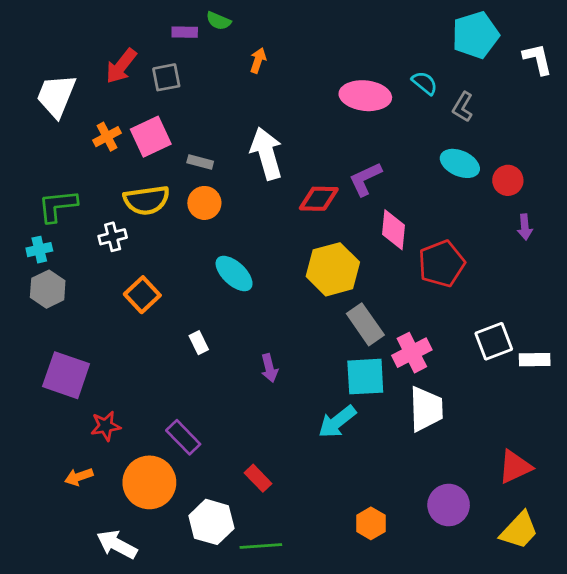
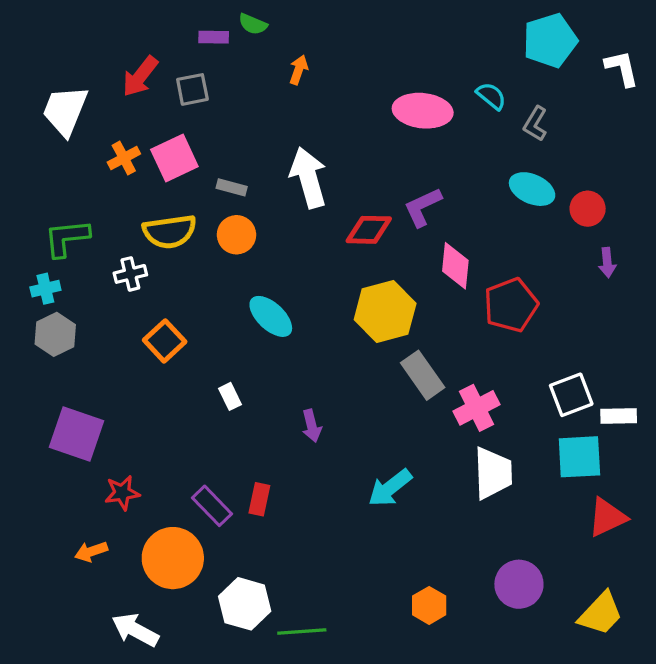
cyan square: (365, 377) -> (579, 457), moved
red triangle: (515, 467) -> (607, 517), moved
red rectangle: (258, 478) -> (259, 499), moved, turned 56

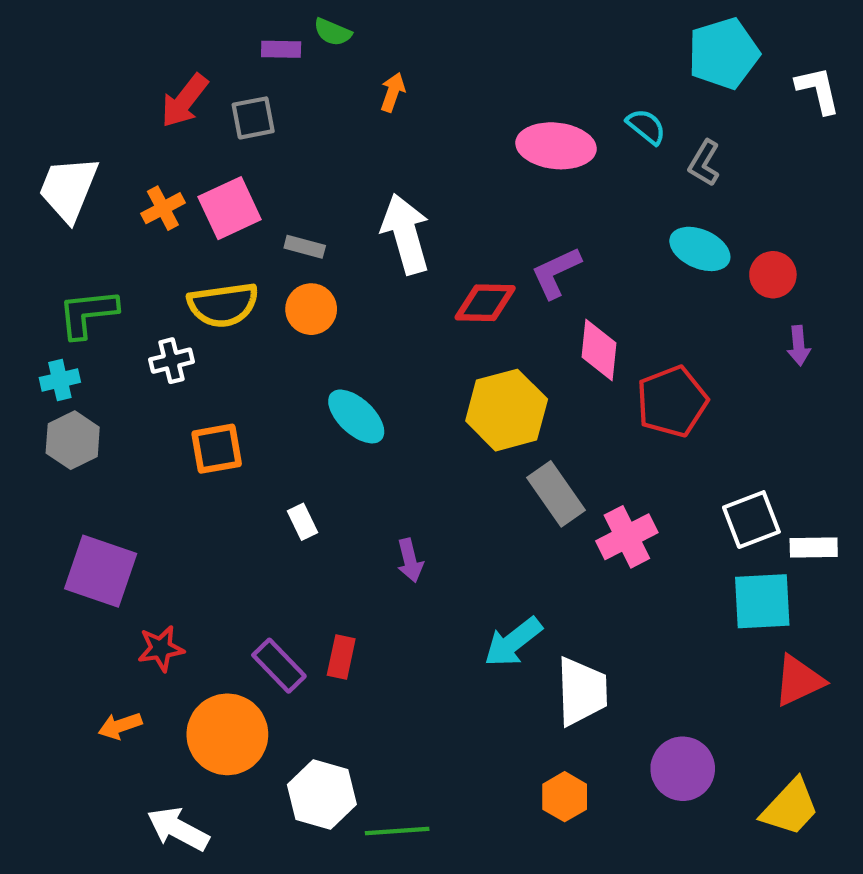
white trapezoid: (65, 111) -> (68, 189), moved
orange square: (165, 341) -> (217, 449), turned 33
white trapezoid: (493, 473) -> (582, 691), moved

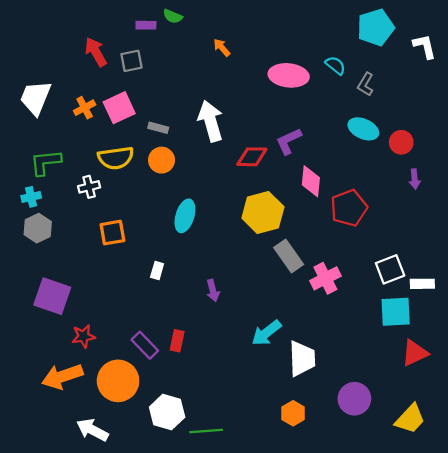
orange arrow: (393, 92) -> (222, 48), moved, turned -60
red arrow: (184, 101) -> (96, 52), turned 112
cyan ellipse: (356, 416) -> (185, 216), turned 64
white rectangle: (303, 522) -> (157, 270), turned 42
orange arrow: (120, 726) -> (62, 376), size x1.8

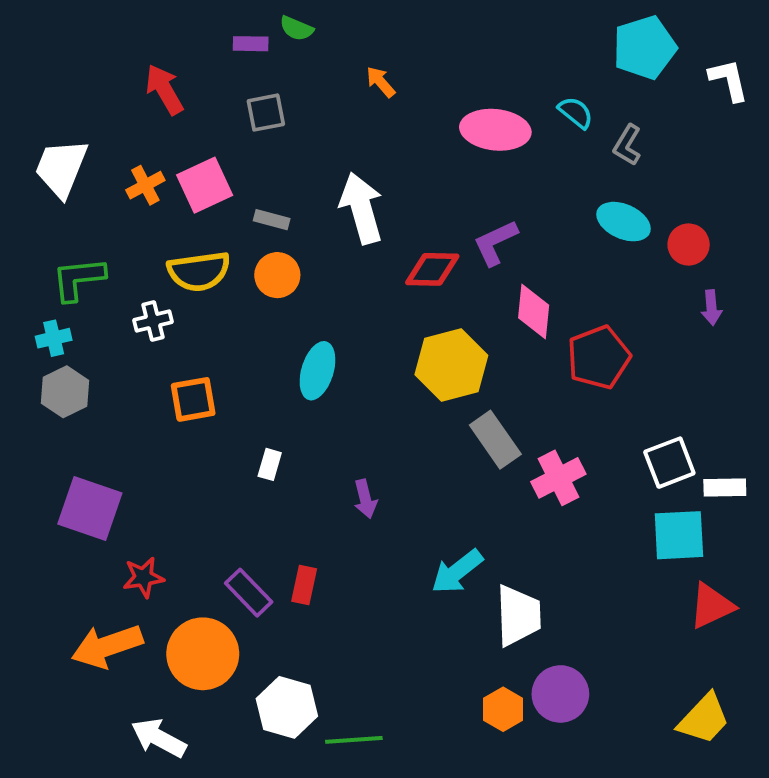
gray square: (131, 61) -> (266, 113), moved
purple circle: (354, 399) -> (560, 694), moved

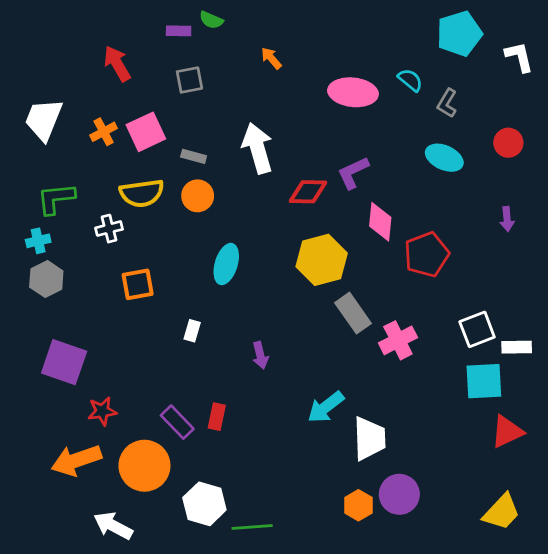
red circle: (689, 245) -> (508, 143), moved

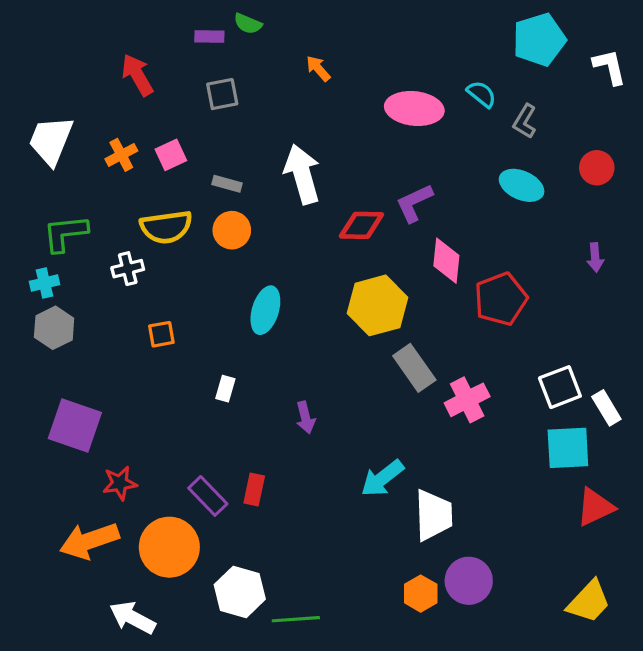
pink square: (146, 132) -> (171, 155), size x0.7
orange square: (138, 284) -> (161, 334), size x0.7
white rectangle: (517, 347) -> (606, 408), turned 60

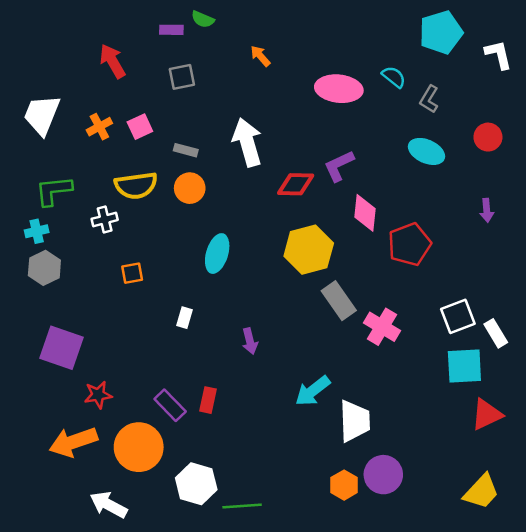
pink cross: (467, 400) -> (382, 327), turned -32

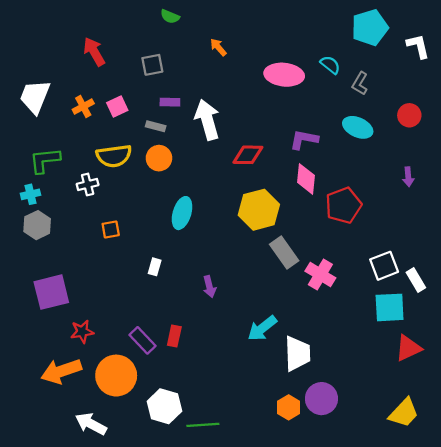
purple rectangle: (171, 30) -> (170, 102), moved
purple L-shape: (339, 166) -> (304, 139), moved, turned 36
purple square: (61, 348) -> (51, 292), turned -33

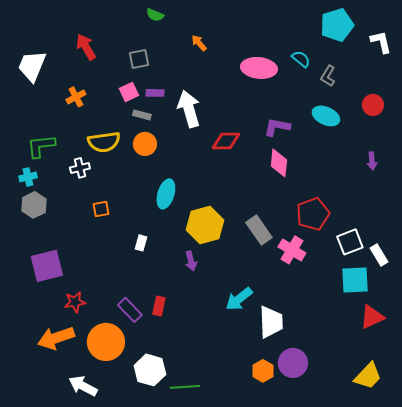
white trapezoid: (35, 97) -> (32, 66), moved
pink square: (117, 107) -> (129, 92), moved
red pentagon: (343, 205) -> (313, 214), moved
yellow hexagon: (259, 210) -> (205, 225), moved

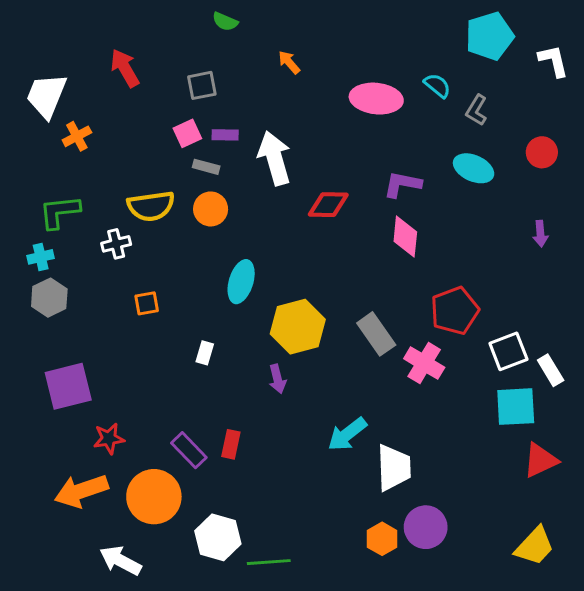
orange cross: (76, 97) -> (77, 136), moved

